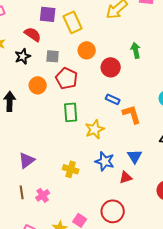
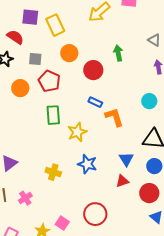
blue triangle: (135, 156) -> (126, 159), moved
red triangle: (126, 177) -> (122, 181), moved

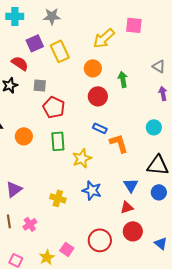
purple square: (30, 17) -> (35, 43), turned -30
orange circle: (69, 53) -> (93, 68), moved
orange circle: (20, 88) -> (24, 136), moved
red circle: (149, 193) -> (133, 231), moved

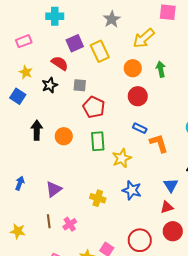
gray star: (52, 16) -> (112, 19), moved, turned -30
pink square: (134, 25) -> (168, 12), moved
green arrow: (123, 79) -> (161, 69), moved

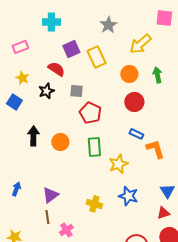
brown line: (49, 221) -> (47, 217), moved

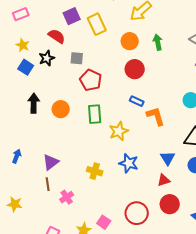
blue square: (14, 102) -> (26, 67), moved

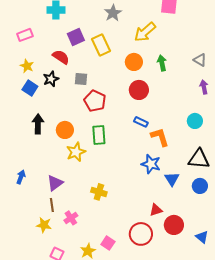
yellow star: (119, 131) -> (76, 152), moved
blue star: (129, 163) -> (151, 164), moved
red triangle: (164, 180) -> (156, 210), moved
yellow star: (15, 204) -> (44, 225), moved

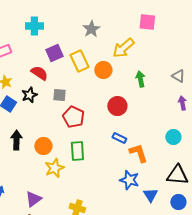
orange circle: (134, 62) -> (103, 70), moved

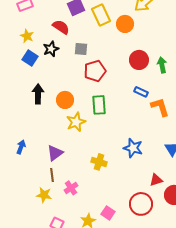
green arrow: (140, 79) -> (162, 65), moved
red pentagon: (73, 117) -> (95, 71), turned 30
blue star: (129, 180) -> (133, 148), moved

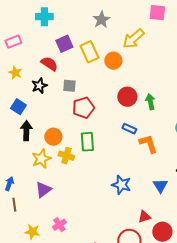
blue square: (30, 58) -> (18, 107), moved
yellow star: (76, 122) -> (41, 159), moved
yellow cross: (99, 162) -> (66, 156), moved
brown line: (52, 175) -> (14, 205), moved

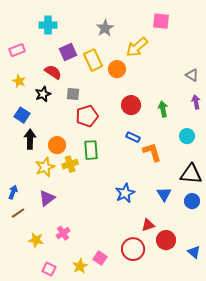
green arrow: (150, 102) -> (163, 109), moved
yellow cross: (66, 156) -> (70, 164), turned -35
blue star: (121, 185) -> (125, 193), turned 30
brown line: (14, 205) -> (18, 213), turned 64

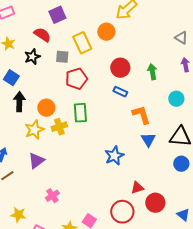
yellow rectangle: (93, 60) -> (82, 43), moved
blue rectangle: (133, 137) -> (120, 92), moved
blue triangle: (164, 194) -> (148, 140), moved
yellow star: (36, 240) -> (18, 215), moved

